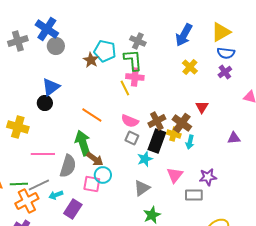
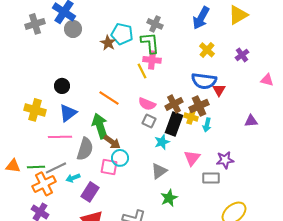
blue semicircle: (226, 53) -> (204, 81), moved, size x1.4
blue triangle: (51, 87) -> (68, 113), moved
brown cross: (182, 123) -> (199, 106), turned 30

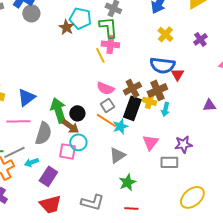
black circle: (62, 86) -> (77, 113), moved
orange line: (109, 98) -> (106, 120), moved
gray square: (149, 121) -> (107, 105), turned 32

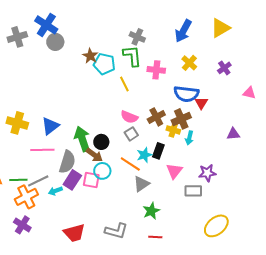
cyan pentagon: (80, 18) -> (104, 64), moved
pink cross: (110, 44) -> (156, 70), moved
black rectangle: (132, 108) -> (158, 151), moved, size x0.7
orange line: (106, 120) -> (130, 164), moved
purple rectangle: (48, 176) -> (72, 180), moved

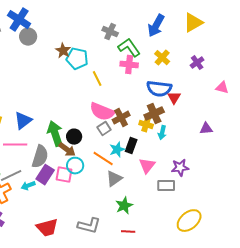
green L-shape: (132, 56) -> (129, 48), moved, turned -30
pink semicircle: (129, 117) -> (102, 112), size x1.4
brown cross: (156, 117) -> (121, 118), moved

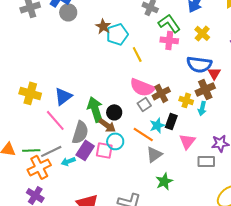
cyan pentagon: (77, 59) -> (117, 34), turned -30
brown cross: (154, 114) -> (205, 89), moved
pink line: (15, 145) -> (55, 120), turned 50

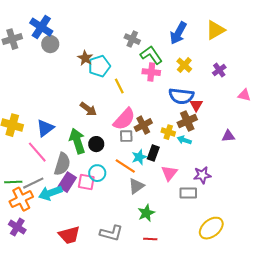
pink semicircle: (142, 87) -> (124, 119), turned -70
gray square: (144, 104) -> (126, 136), turned 32
cyan arrow: (202, 108) -> (184, 140), turned 96
brown arrow: (107, 125) -> (88, 109), moved
cyan arrow: (68, 161) -> (50, 193), size x1.6

